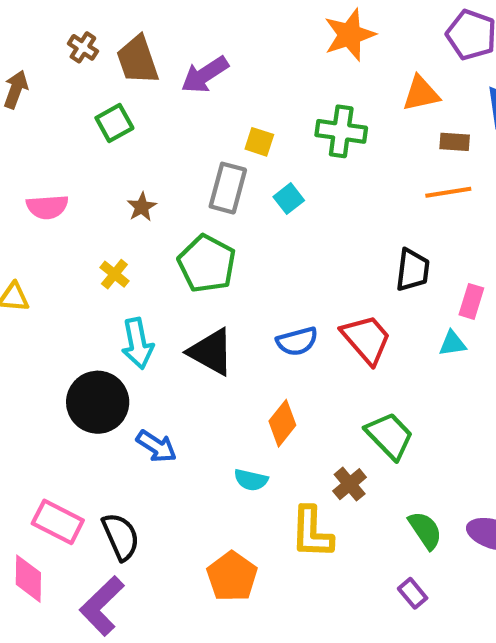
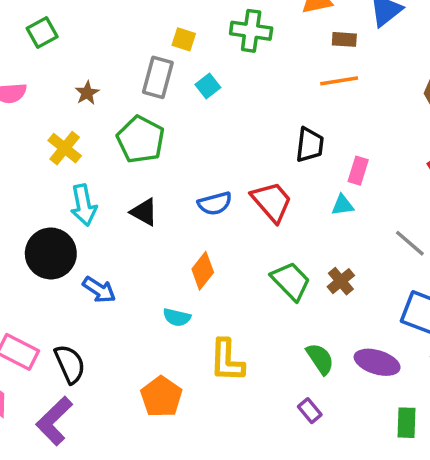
green square: (114, 123) -> (42, 33), moved
yellow cross: (114, 274) -> (65, 148), size x1.4
black triangle: (211, 352) -> (144, 212), size x0.7
brown cross: (350, 484) -> (341, 281), moved

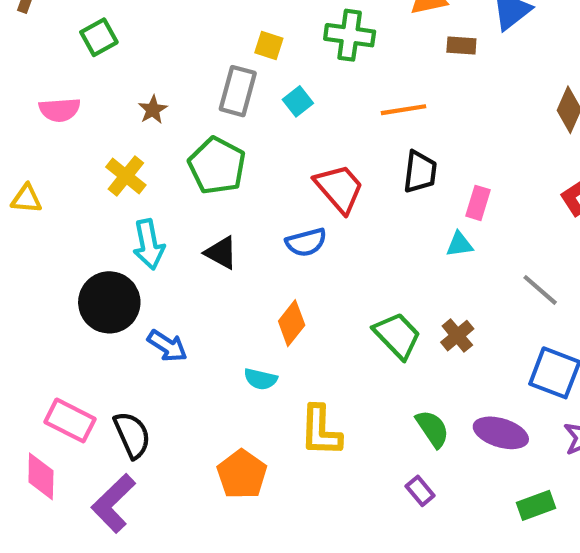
orange line: (339, 81) -> (403, 110), moved
red trapezoid: (272, 202) -> (339, 188), moved
green rectangle: (406, 423) -> (536, 505), turned 68

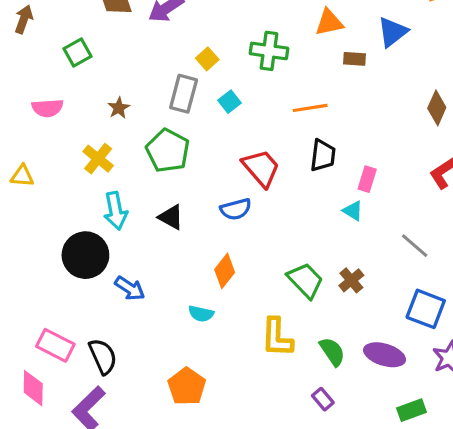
yellow square: (269, 46) -> (207, 59), turned 30
cyan triangle: (459, 244) -> (353, 211), turned 40
yellow L-shape: (321, 431) -> (277, 337), moved

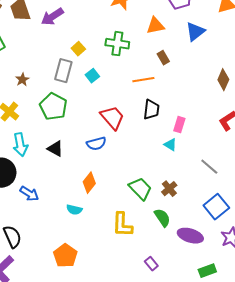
brown rectangle: (354, 59) -> (163, 58), moved, turned 56
blue square: (426, 309) -> (216, 207), turned 30
green semicircle: (332, 352) -> (162, 218), moved

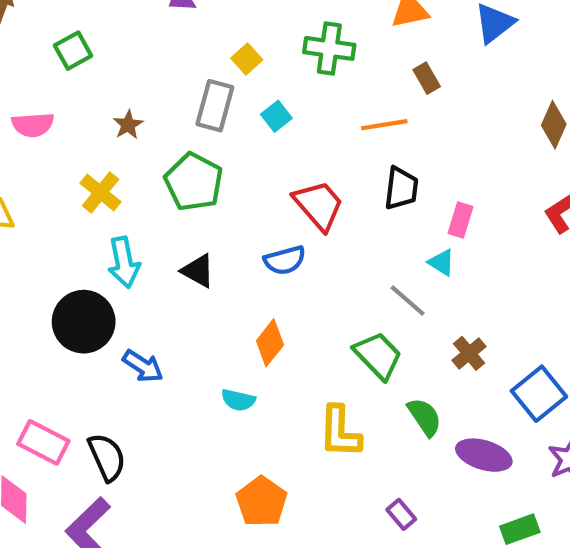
gray line: (209, 167) -> (408, 300), moved
brown cross: (169, 189) -> (469, 353), moved
orange pentagon: (65, 256) -> (261, 502), moved

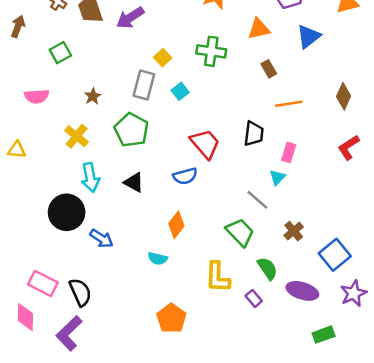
orange line: (384, 125) -> (289, 104), moved
cyan triangle: (441, 262) -> (277, 177), turned 42
purple rectangle: (401, 514) -> (254, 298), moved

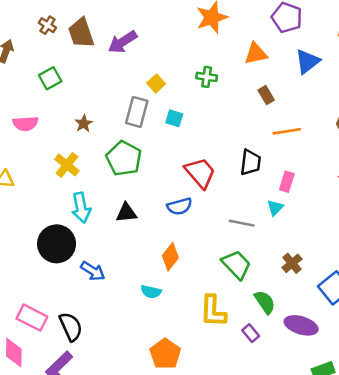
green cross: (211, 51) -> (207, 77), size x0.7
cyan square: (180, 91) -> (174, 118), turned -35
black triangle: (134, 182) -> (126, 213), turned -35
gray line: (257, 200) -> (242, 223), moved, turned -30

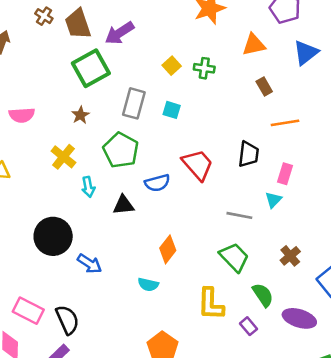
green square: (50, 78) -> (91, 68), moved, size x1.6
yellow square: (156, 83) -> (172, 66), moved
blue semicircle: (179, 206) -> (157, 183), moved
cyan arrow: (81, 208) -> (88, 187), moved, size x0.7

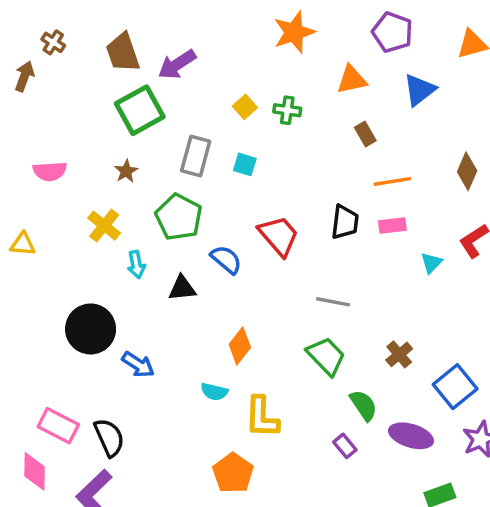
brown cross: (44, 16) -> (53, 42), moved
pink rectangle: (285, 174) -> (392, 226), moved, turned 66
blue semicircle: (157, 183) -> (226, 259), turned -125
cyan triangle: (273, 200) -> (431, 263), moved
yellow L-shape: (211, 304) -> (262, 417), moved

